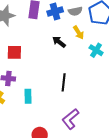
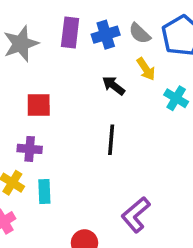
gray semicircle: (75, 11) -> (140, 33), turned 56
black line: (64, 82) -> (111, 140), moved
cyan rectangle: (28, 96) -> (44, 192), moved

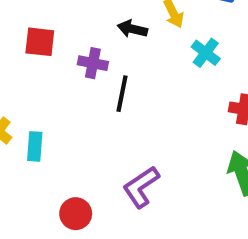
black arrow: (114, 86) -> (132, 29), turned -30
purple cross: (30, 149) -> (93, 63), moved

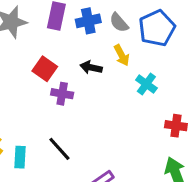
red square: (40, 42) -> (45, 69), moved, turned 30
black line: (122, 94) -> (59, 149), moved, turned -52

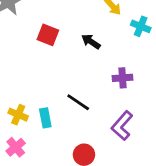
black arrow: (91, 67) -> (91, 42), moved, turned 36
purple cross: (62, 94) -> (123, 78), moved

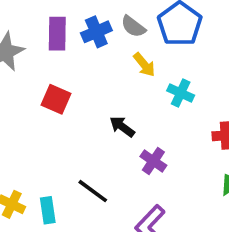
black arrow: (91, 42) -> (122, 127), moved
purple cross: (123, 78) -> (153, 161), turned 36

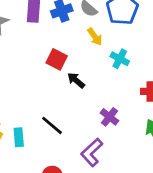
red square: (56, 99) -> (57, 59), moved
purple cross: (153, 161) -> (109, 117), moved

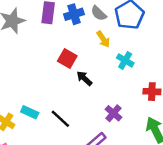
cyan rectangle: (19, 137) -> (30, 112), moved, turned -63

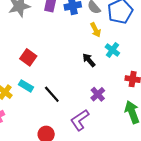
red square: (67, 59) -> (28, 57), moved
black arrow: (84, 78) -> (89, 60), moved

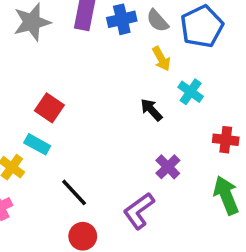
cyan rectangle: (26, 86) -> (37, 144), moved
black line: (52, 94) -> (74, 192), moved

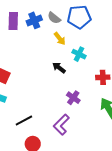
blue pentagon: (202, 26) -> (79, 17), turned 30
black line: (74, 192) -> (24, 121), turned -66

